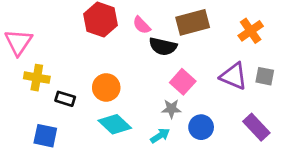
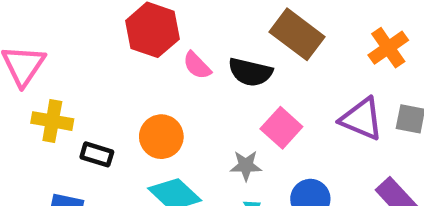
brown rectangle: (193, 22) -> (297, 34), turned 52
pink semicircle: (142, 25) -> (197, 65), moved
gray star: (171, 109) -> (246, 166), moved

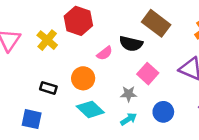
pink semicircle: (197, 65) -> (105, 53), moved, turned -84
yellow cross: (52, 121) -> (47, 40), moved, turned 30

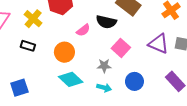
black rectangle: (48, 88) -> (28, 46), moved
blue square: (32, 119) -> (19, 88), turned -30
cyan arrow: (129, 119) -> (104, 88), turned 48

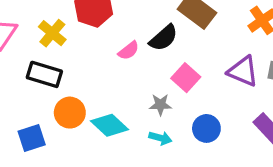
black semicircle: (106, 22) -> (164, 38), turned -54
black rectangle: (28, 46) -> (44, 74), size x1.5
orange circle: (64, 52) -> (70, 113), moved

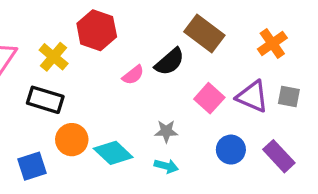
pink square: (186, 78) -> (209, 98), moved
blue circle: (206, 128) -> (231, 150), moved

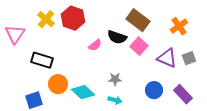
yellow cross: (54, 57) -> (46, 19), moved
black semicircle: (170, 62) -> (117, 37), turned 60
gray square: (289, 97) -> (189, 58), turned -32
pink square: (209, 98) -> (139, 46), moved

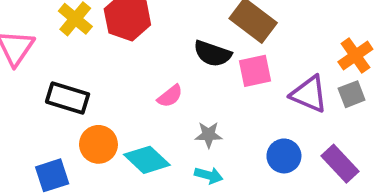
orange cross: (179, 26) -> (355, 55), moved
pink semicircle: (95, 45) -> (170, 96), moved
pink square: (139, 46) -> (255, 71), turned 36

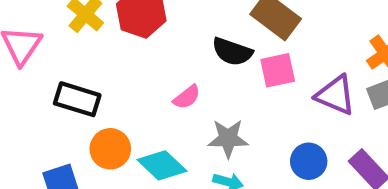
gray star: (209, 135) -> (228, 138), size x1.4

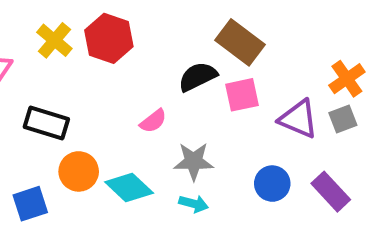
black semicircle: (232, 52) -> (198, 77), turned 135

